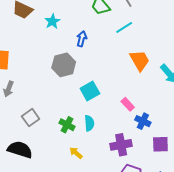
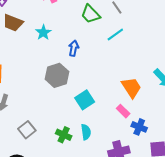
orange trapezoid: (140, 60) -> (131, 87), moved

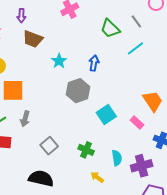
cyan star: (43, 32) -> (59, 61), moved
pink rectangle: (123, 111) -> (137, 123), moved
cyan semicircle: (86, 132) -> (117, 158), moved

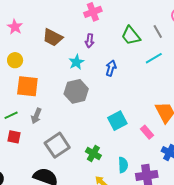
purple arrow: (21, 16) -> (90, 41), moved
gray hexagon: (78, 91) -> (76, 91), moved
gray square: (49, 146) -> (57, 145), size x1.4

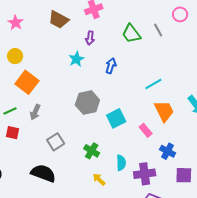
brown trapezoid: (53, 37) -> (59, 20), moved
cyan line: (154, 58) -> (153, 84), moved
orange square: (27, 86) -> (27, 82), turned 30
gray hexagon: (76, 91) -> (87, 102), moved
gray square: (57, 145) -> (56, 142), size x0.7

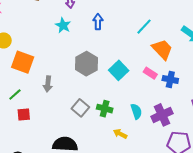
gray arrow: (35, 112) -> (48, 84), moved
gray square: (56, 142) -> (80, 108), moved
blue cross: (168, 151) -> (170, 80), moved

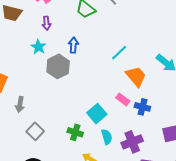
gray hexagon: (86, 64) -> (58, 66), moved
cyan square: (119, 70) -> (97, 114), moved
gray square: (80, 108) -> (35, 131), moved

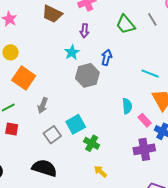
cyan line: (119, 53) -> (150, 74), turned 54
cyan square: (97, 114) -> (76, 124), moved
cyan semicircle: (107, 137) -> (127, 106), moved
purple cross: (132, 142) -> (144, 149), moved

